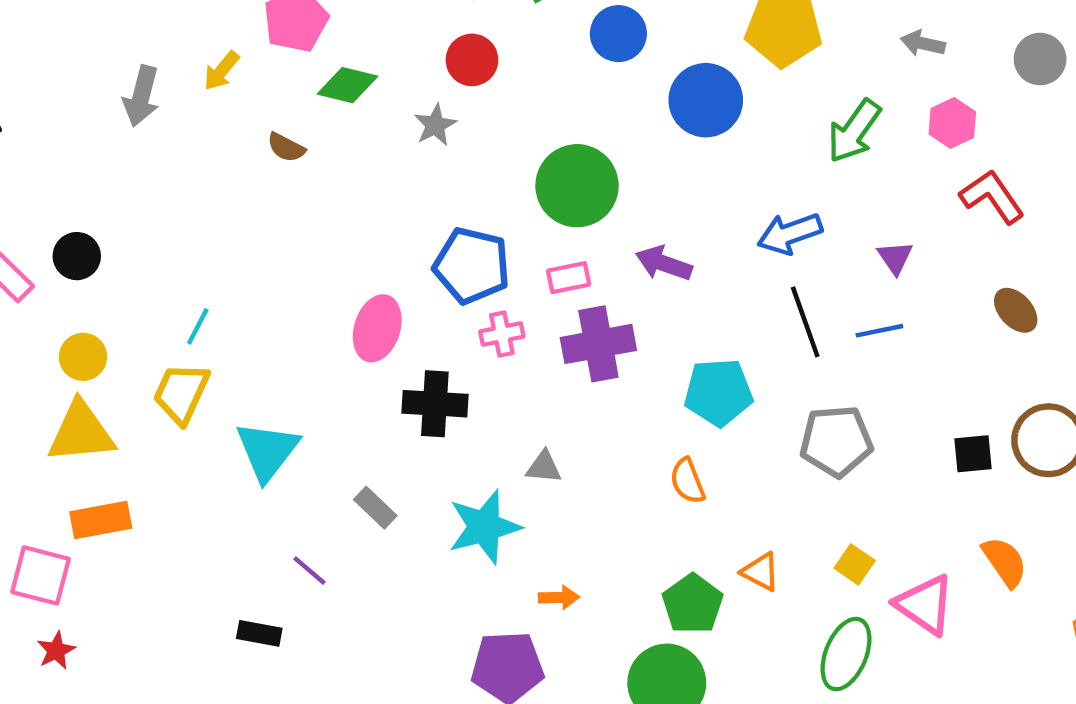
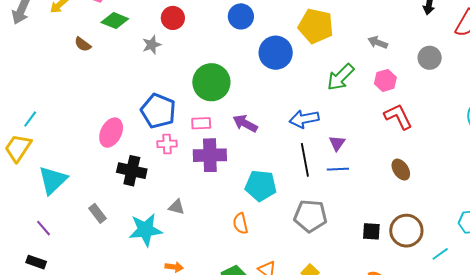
purple triangle: (895, 258) -> (337, 143), moved
purple line: (310, 571) -> (43, 228), moved

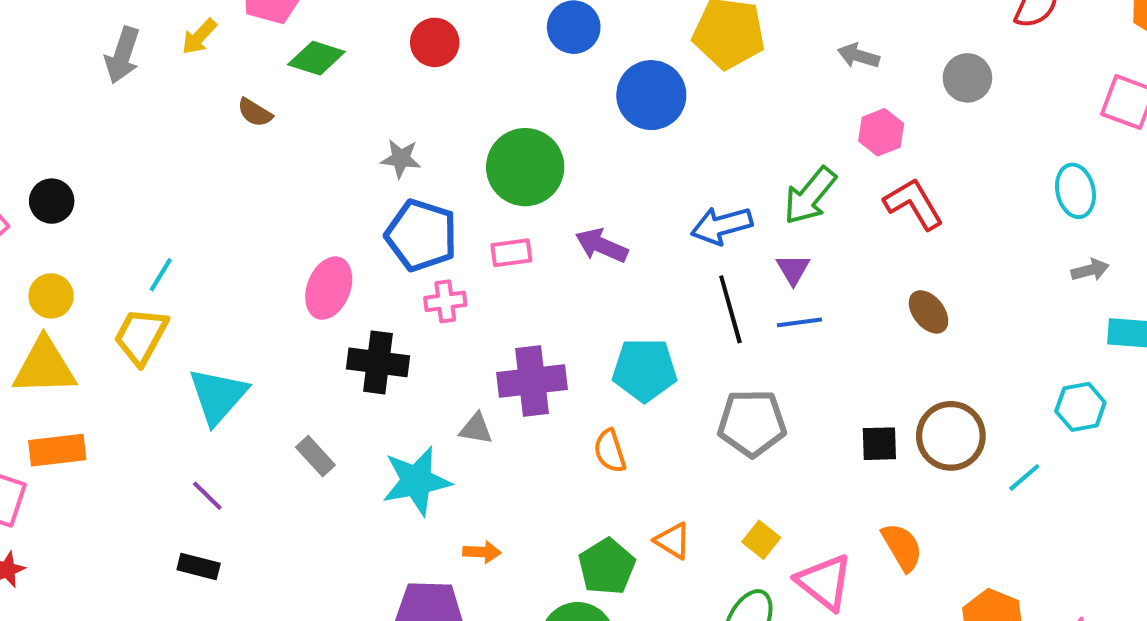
gray star: (152, 45) -> (401, 159), moved, turned 30
green arrow: (340, 77) -> (810, 196), moved
purple cross: (210, 155) -> (532, 381), moved

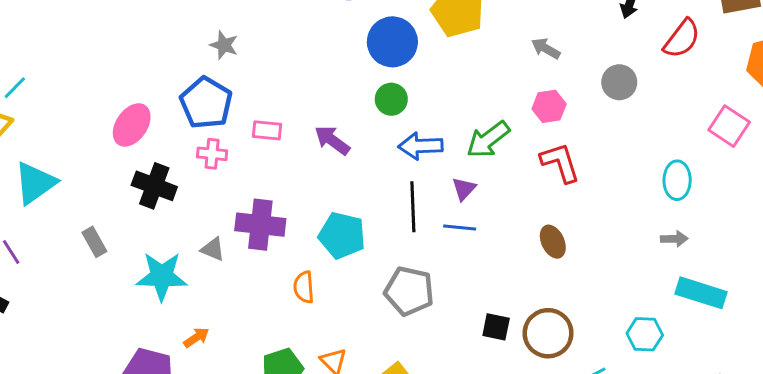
gray star: (401, 159) -> (224, 45), moved
green circle: (525, 167) -> (391, 99), moved, size x0.6
orange arrow: (482, 552) -> (196, 337), turned -50

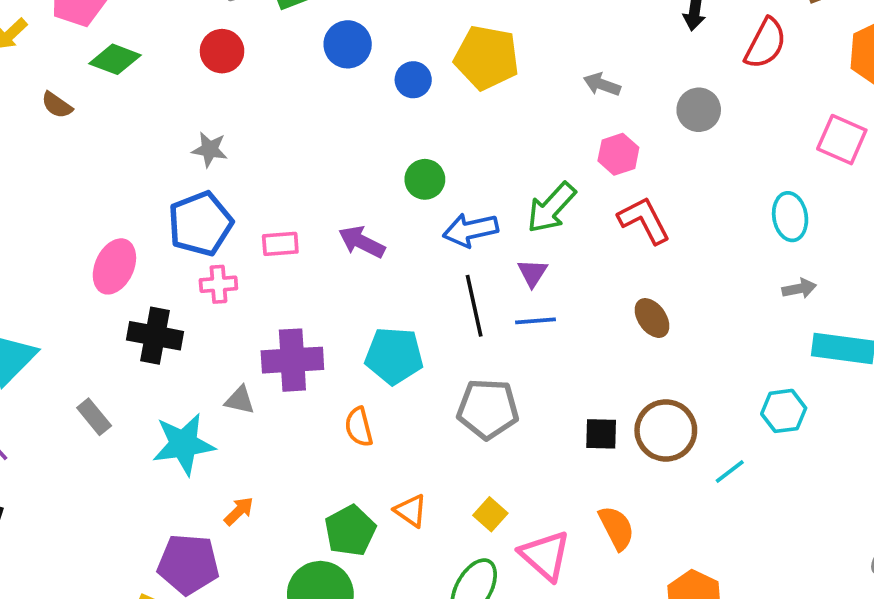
blue circle: (392, 42) -> (413, 80), moved, size x0.6
blue pentagon: (206, 103) -> (200, 224), turned 30

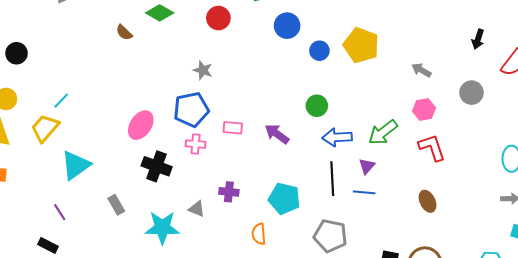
purple cross: (292, 360) -> (229, 192), size x0.6

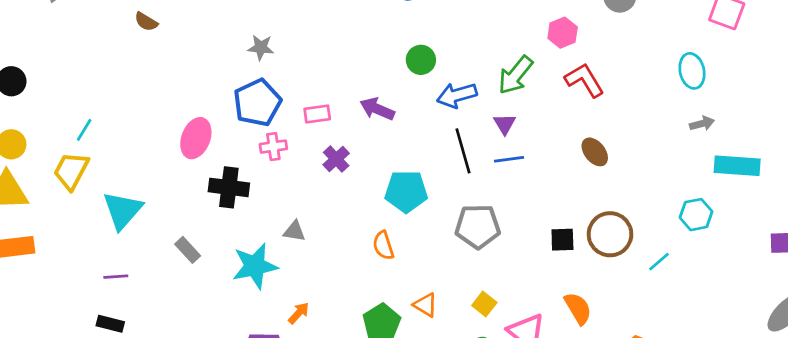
purple cross: (229, 192) -> (336, 159), moved, turned -36
purple line: (60, 212) -> (116, 277), turned -48

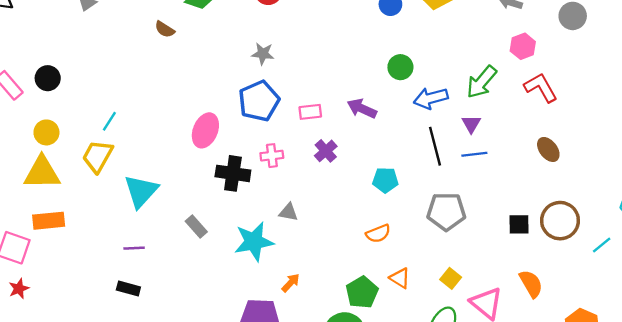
pink cross: (273, 147) -> (272, 156), moved
cyan pentagon: (406, 191) -> (385, 180), size x0.7
orange semicircle: (383, 245) -> (378, 234), moved, turned -95

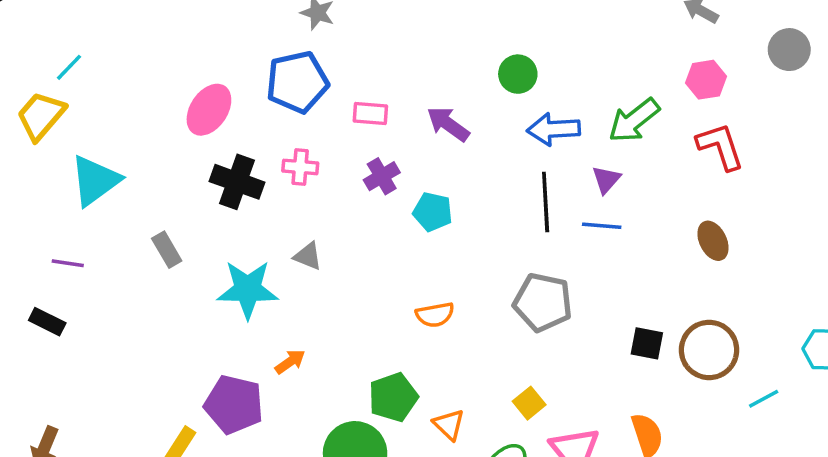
cyan pentagon: (385, 180) -> (433, 212), moved
orange triangle: (400, 278) -> (449, 425), moved

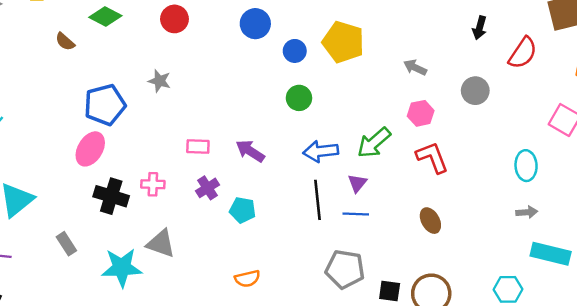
green circle: (518, 74) -> (299, 98), moved
blue pentagon: (297, 82) -> (105, 105), moved
gray triangle: (308, 256) -> (161, 244), size x1.5
gray pentagon: (543, 302) -> (345, 269), moved

